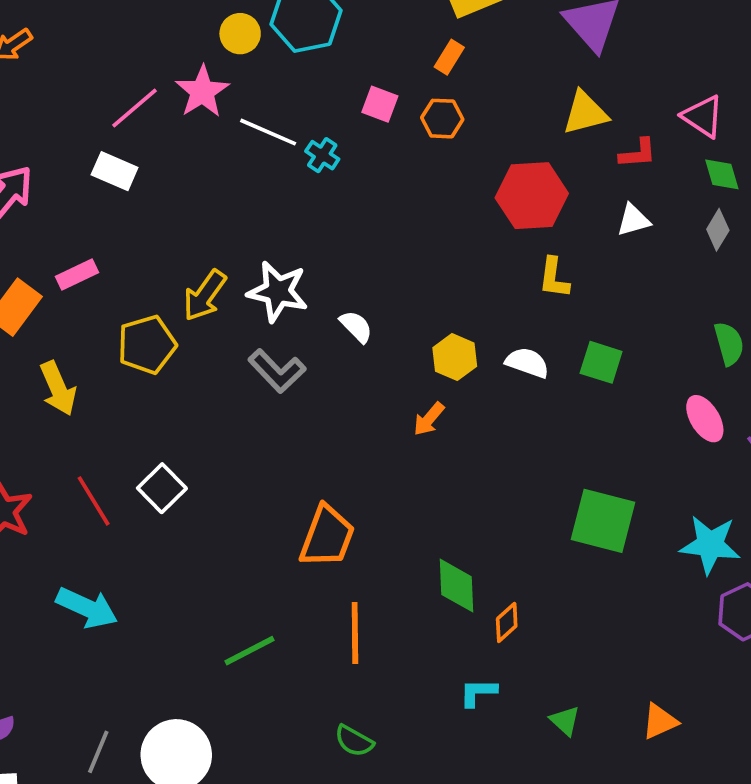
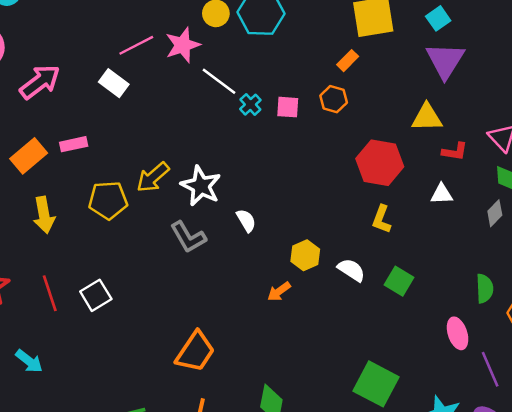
pink square: (380, 104) -> (288, 107), moved, turned -30
cyan arrow: (87, 608) -> (29, 361), size x0.7

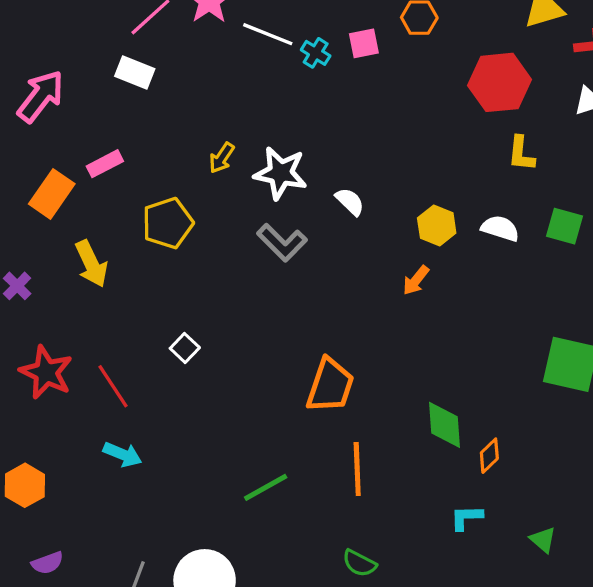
yellow arrow: (153, 177) -> (222, 158), moved, size x0.7
red line: (50, 293) -> (113, 386), moved
white square: (96, 295) -> (185, 348), size x0.7

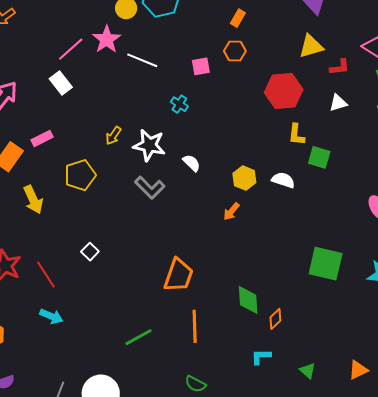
cyan cross: (316, 53) -> (179, 104), moved
white rectangle: (135, 73) -> (61, 83), turned 30
green square: (565, 226) -> (319, 157), moved

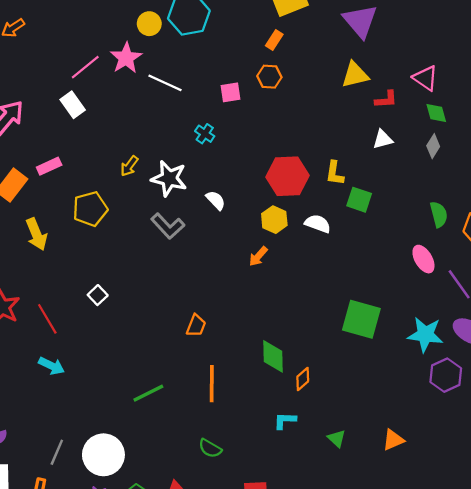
red hexagon: (284, 91) -> (288, 176), moved
orange trapezoid: (179, 275) -> (196, 326), size x0.6

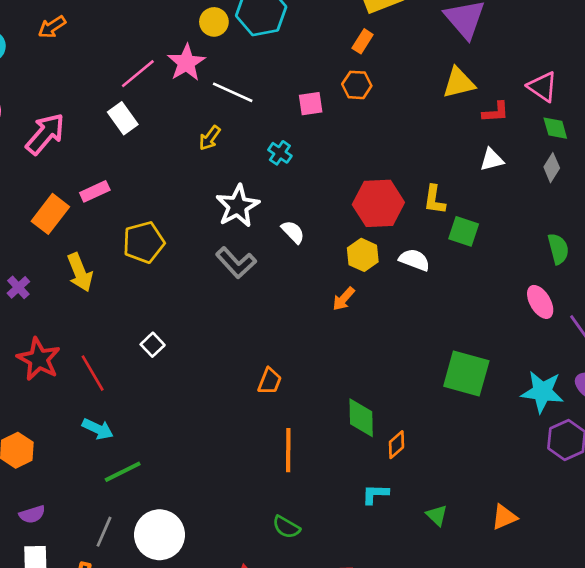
yellow arrow: (129, 166) -> (210, 138), moved
white star: (169, 178) -> (238, 206), turned 30
green line: (148, 393) -> (123, 472), moved

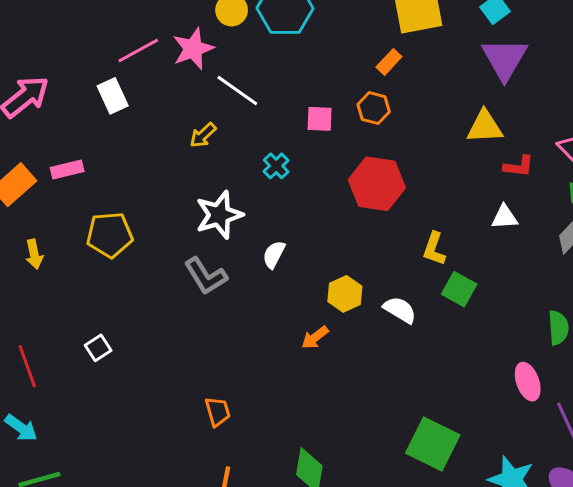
red hexagon: (378, 203) -> (377, 184), moved
white semicircle: (293, 232) -> (274, 255), turned -120
yellow arrow: (80, 272) -> (34, 254), size x0.7
orange trapezoid: (270, 381) -> (218, 412), turned -48

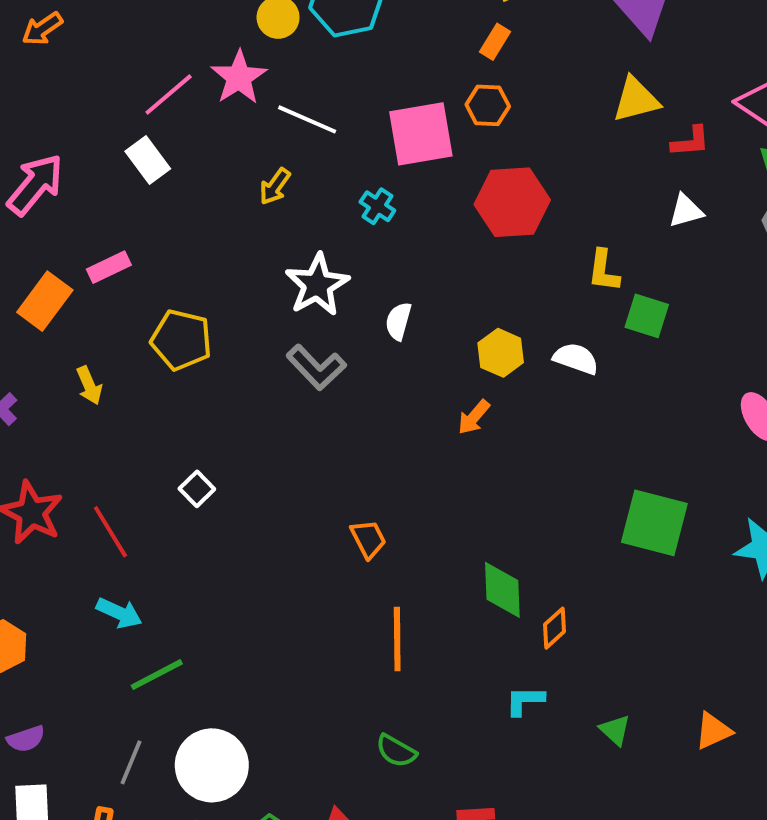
pink square: (320, 119) -> (421, 134), size x1.8
yellow pentagon: (110, 235) -> (181, 340), turned 30

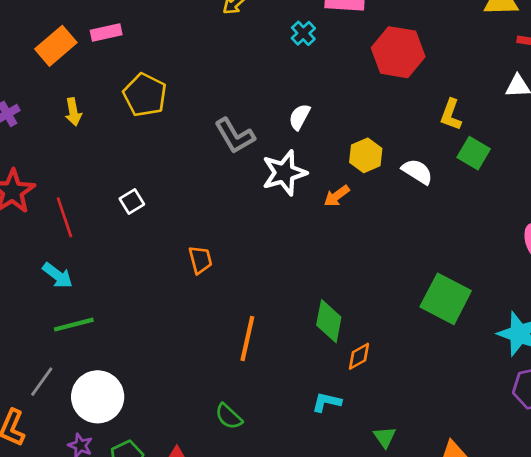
white star: (317, 285) -> (284, 173), moved
orange trapezoid: (368, 539) -> (200, 260), moved

